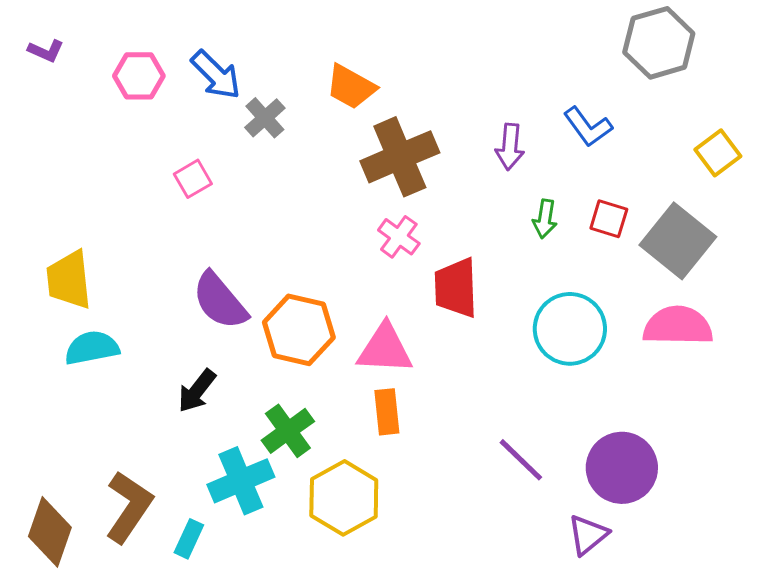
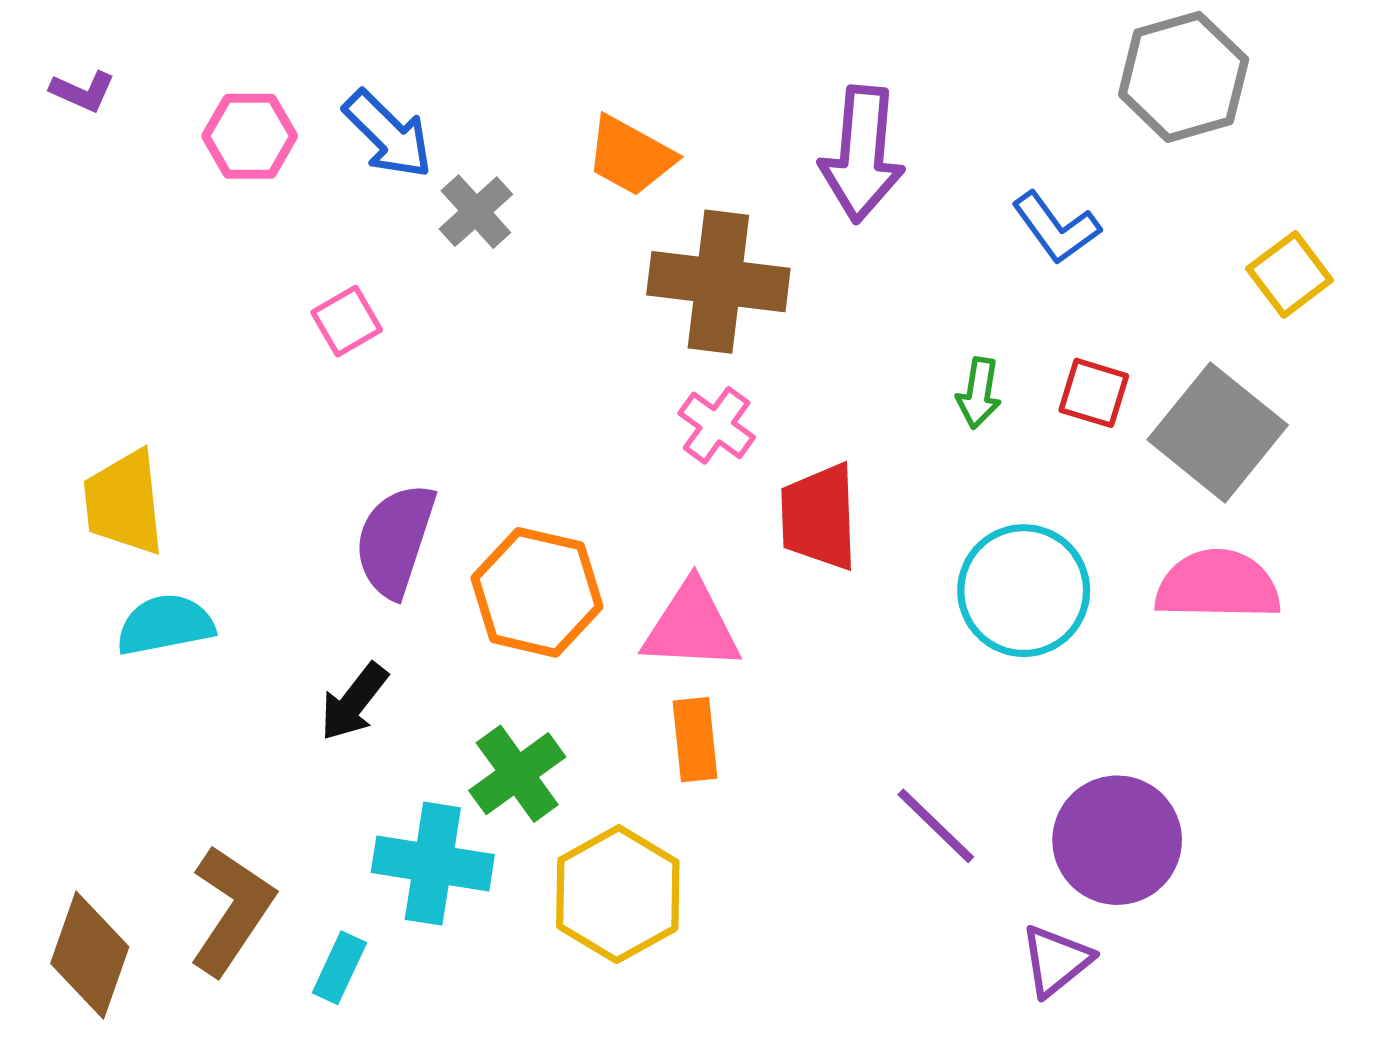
purple arrow: (510, 147) -> (862, 154), moved, size x1.6
brown cross: (400, 157) -> (718, 282), turned 30
purple semicircle: (220, 301) -> (395, 540), turned 58
cyan cross: (241, 481) -> (433, 864), turned 32

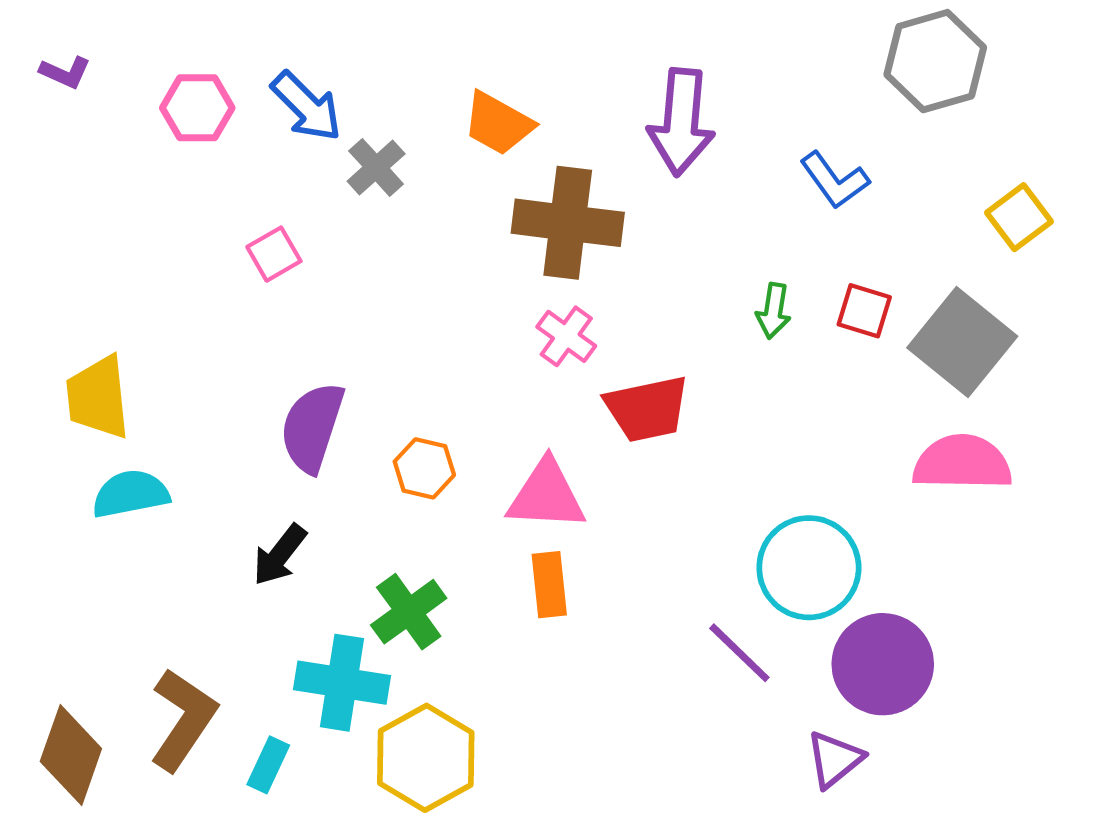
red trapezoid: (819, 517) -> (647, 409), turned -100
cyan circle: (1024, 591) -> (809, 568), moved
orange hexagon: (537, 592) -> (424, 468), size x0.6
yellow hexagon: (618, 894) -> (426, 758), moved

